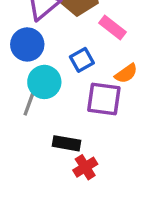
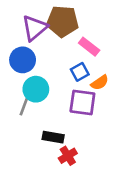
blue square: (82, 60) -> (80, 72), moved

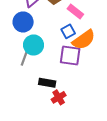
orange semicircle: (100, 83) -> (84, 40), size x1.6

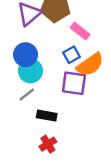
blue circle: (23, 22) -> (26, 55), moved
gray line: (24, 59) -> (27, 94), moved, turned 32
red cross: (59, 97) -> (48, 144), moved

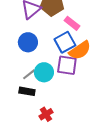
blue square: (71, 55) -> (65, 42), size x1.5
cyan circle: (31, 71) -> (44, 72), moved
black rectangle: (47, 116) -> (27, 91), moved

